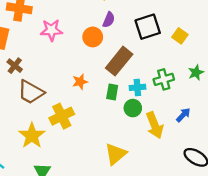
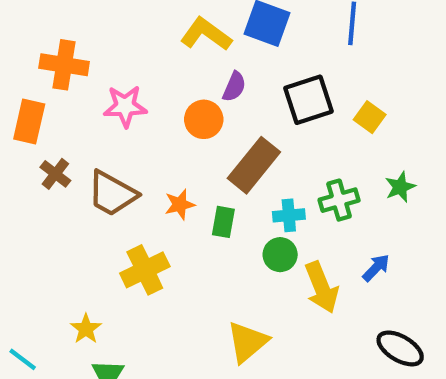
brown trapezoid: (31, 92) -> (112, 194), moved
green rectangle: (112, 92) -> (223, 222), moved
yellow star: (32, 136) -> (86, 329), moved, size x0.6

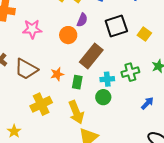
yellow arrow: (322, 287) -> (76, 112), moved

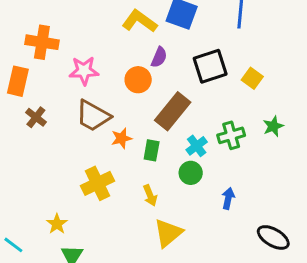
brown trapezoid: (26, 69) -> (93, 116), moved
cyan cross: (107, 79) -> (197, 146), turned -32
blue arrow: (147, 103) -> (228, 198), moved, turned -32
yellow arrow: (76, 112) -> (150, 195), size x0.6

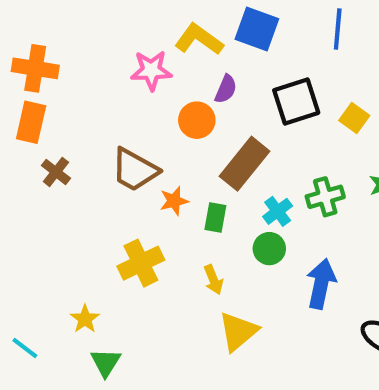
orange cross: (42, 42) -> (35, 68), moved
pink star: (84, 71) -> (151, 70), moved
blue arrow: (228, 198) -> (321, 284), size x1.6

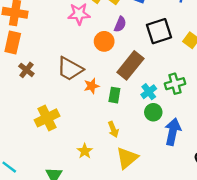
green circle: (269, 249) -> (153, 112), moved
yellow cross: (141, 263) -> (47, 118), moved
yellow star: (85, 319) -> (85, 151), moved

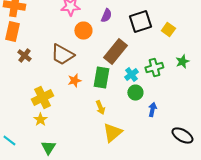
orange circle: (104, 41) -> (83, 30), moved
orange star: (92, 86) -> (74, 80), moved
green rectangle: (114, 95) -> (101, 78), size x1.5
blue arrow: (173, 132) -> (152, 110), size x0.6
yellow star: (85, 151) -> (40, 120), moved

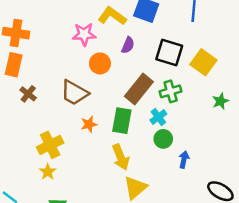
black square: (140, 22) -> (169, 53), turned 35
yellow square: (168, 30) -> (203, 62), size x1.5
green cross: (154, 68) -> (171, 91), moved
yellow arrow: (100, 108) -> (121, 157), size x1.5

